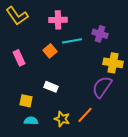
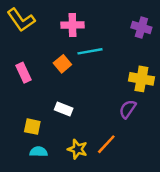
purple cross: (100, 34) -> (141, 27), moved
purple semicircle: (102, 87) -> (128, 109), size x0.7

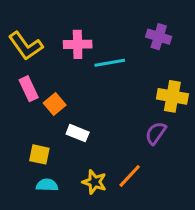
yellow L-shape: (21, 20) -> (26, 46), moved
pink cross: (72, 25) -> (78, 44), moved
purple cross: (141, 27) -> (159, 37), moved
orange square: (62, 64) -> (55, 104), moved

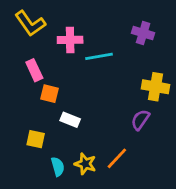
yellow L-shape: (26, 46) -> (30, 23), moved
pink rectangle: (29, 89) -> (34, 70), moved
orange square: (55, 104) -> (49, 94), turned -36
cyan semicircle: (47, 185) -> (58, 167), moved, turned 72

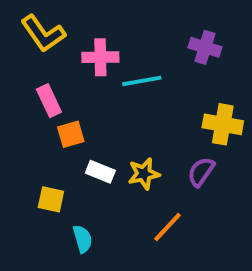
orange square: (49, 94) -> (71, 134), turned -30
yellow star: (85, 164) -> (144, 174), moved, turned -30

